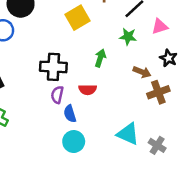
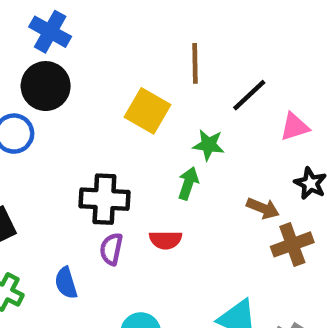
yellow square: (77, 18) -> (147, 111), turned -30
green star: (128, 37) -> (209, 145), moved
blue semicircle: (70, 114) -> (66, 283), moved

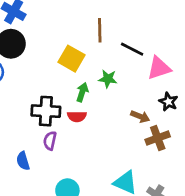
black line: (249, 95) -> (132, 49), turned 70
pink triangle: (295, 127) -> (159, 68), size x1.4
green arrow: (188, 183) -> (82, 92), moved
red semicircle: (166, 240) -> (77, 116), moved

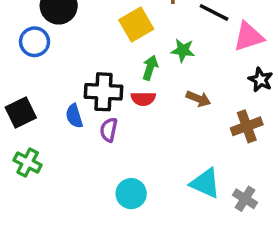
yellow square: (71, 59) -> (136, 24), turned 30
brown arrow: (140, 116) -> (198, 99), moved
blue semicircle: (23, 161) -> (74, 116), moved

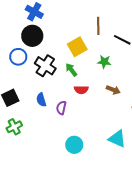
green arrow: (150, 68) -> (71, 70), moved, turned -56
black cross: (104, 92) -> (45, 66), moved, turned 30
green cross: (28, 163) -> (14, 127), turned 35

